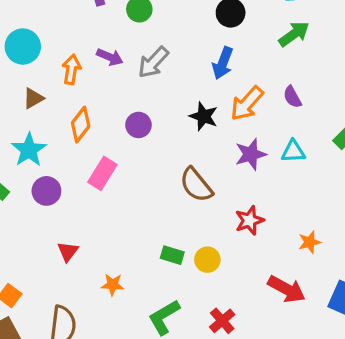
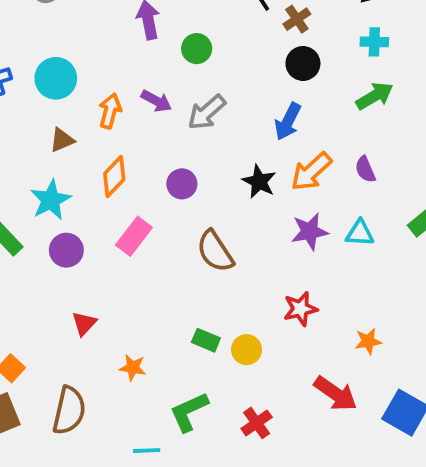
brown semicircle: (196, 185) -> (215, 251), moved

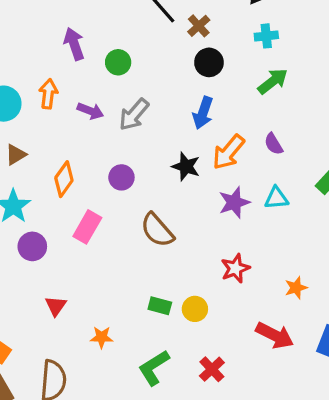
orange arrow: (110, 111) -> (48, 94), moved

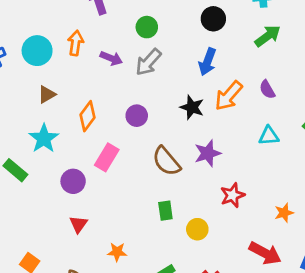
green circle: (118, 62) -> (147, 27), moved
purple star: (234, 202) -> (208, 153), moved
purple circle: (32, 246) -> (73, 181), moved
green rectangle: (160, 306) -> (165, 211), moved, turned 66

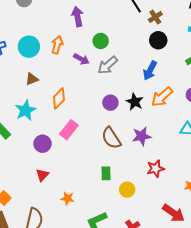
green circle: (147, 27) -> (101, 41), moved
purple circle: (137, 116) -> (110, 103), moved

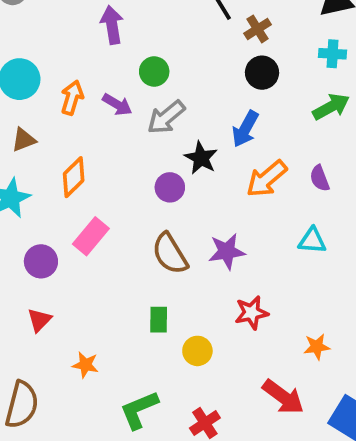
orange arrow: (57, 45) -> (72, 98), moved
black star: (135, 102) -> (201, 158), moved

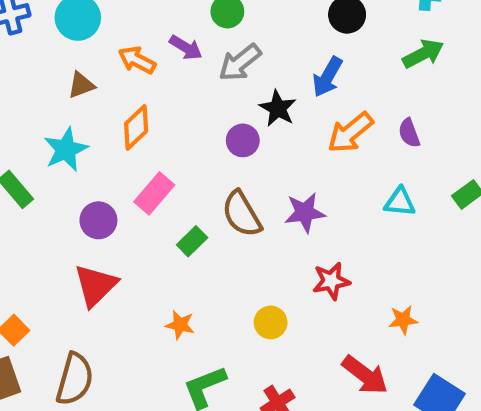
orange arrow: (72, 98) -> (137, 60), moved, turned -80
red triangle: (39, 320) -> (96, 285), size x1.6
green rectangle: (159, 320) -> (192, 241), moved, turned 44
orange star: (85, 365) -> (180, 325), moved

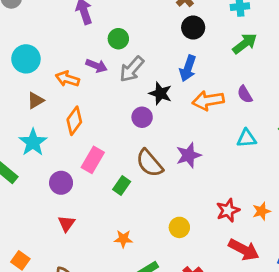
orange arrow: (350, 133) -> (208, 101), turned 40
red star: (331, 281) -> (228, 210), moved
red triangle: (96, 285) -> (66, 224), size x0.6

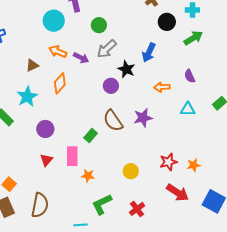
black circle: (193, 28) -> (167, 22), moved
cyan circle: (26, 59) -> (54, 21), moved
purple arrow: (96, 66) -> (81, 58), moved
orange arrow: (208, 101) -> (162, 87), moved, size x0.7
pink rectangle: (93, 160) -> (72, 156), moved, turned -36

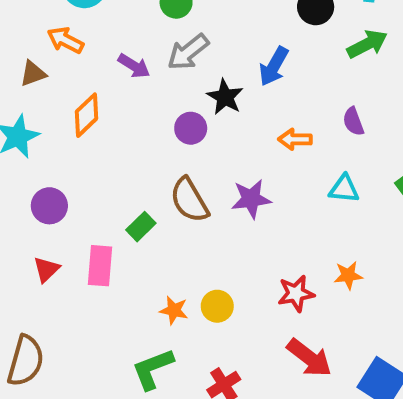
orange arrow: (58, 52) -> (65, 40), moved
orange star: (194, 165) -> (348, 275), moved
orange star: (88, 176) -> (174, 310), moved

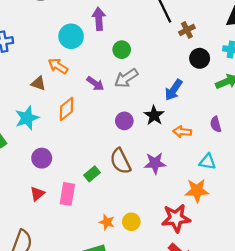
brown triangle: (33, 74) -> (38, 83), turned 35
black star: (225, 97) -> (154, 115), moved
orange star: (348, 275) -> (197, 191), moved, size x1.5
red star: (296, 293) -> (176, 218), size x1.4

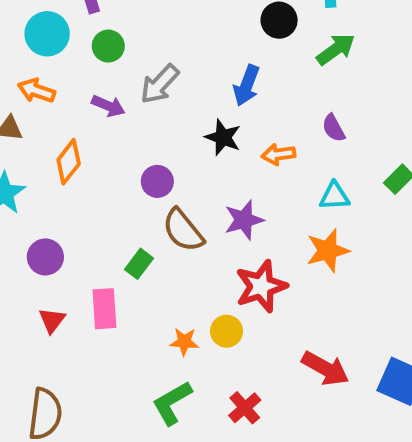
green circle: (122, 50) -> (108, 46), moved
purple circle: (124, 121) -> (157, 181), moved
red star: (176, 218) -> (261, 286), moved

